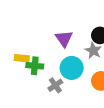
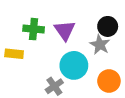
green cross: (35, 66) -> (34, 29), moved

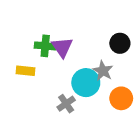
purple triangle: (65, 30) -> (62, 47), moved
gray star: (100, 45) -> (103, 71), moved

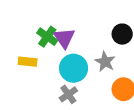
green cross: (45, 46) -> (47, 37), turned 30
cyan circle: (86, 83) -> (74, 68), moved

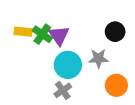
yellow rectangle: (28, 62) -> (23, 32), moved
gray star: (105, 62) -> (98, 58), turned -30

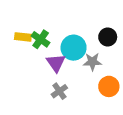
purple triangle: (59, 35) -> (56, 63), moved
cyan circle: (68, 65) -> (74, 48), moved

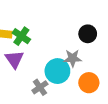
cyan circle: (74, 48) -> (57, 71), moved
purple triangle: (56, 63) -> (14, 59), moved

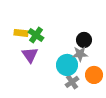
black circle: (88, 34) -> (84, 40), moved
gray cross: (40, 87) -> (72, 82), moved

